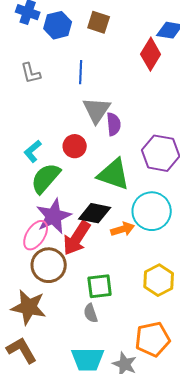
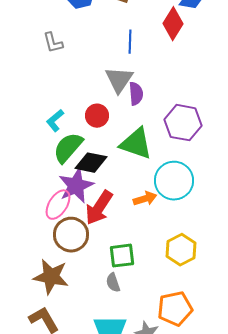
blue line: (81, 72) -> (130, 42), moved
black diamond: (95, 213) -> (91, 163), moved

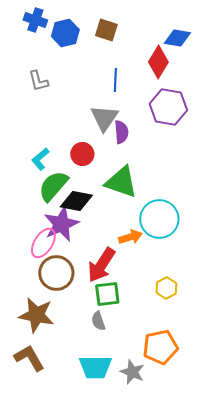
purple hexagon: (183, 123) -> (168, 107), moved
red arrow: (99, 208) -> (101, 265), moved
yellow hexagon: (181, 250) -> (166, 288), size x0.7

